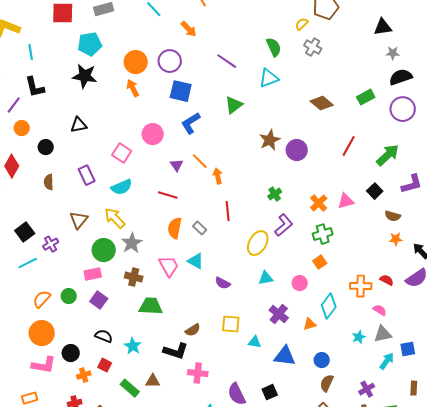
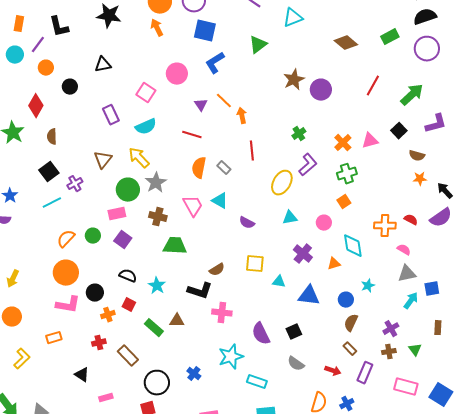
brown semicircle: (49, 182) -> (52, 137), moved
cyan diamond: (329, 306) -> (353, 246), turned -45
cyan star: (359, 337) -> (368, 286), moved

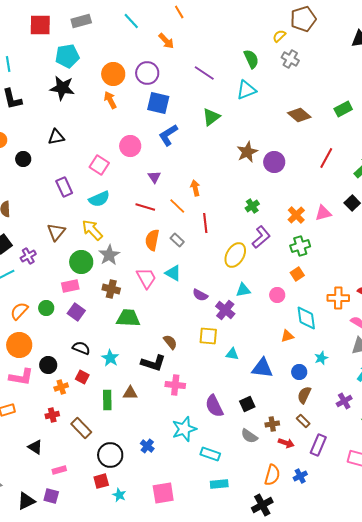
orange line: (224, 101) -> (177, 206), moved
purple cross: (303, 254) -> (225, 310), moved
brown semicircle: (217, 270) -> (170, 342), turned -98
green rectangle: (154, 328) -> (107, 400), turned 48
brown cross: (389, 352) -> (272, 424), moved

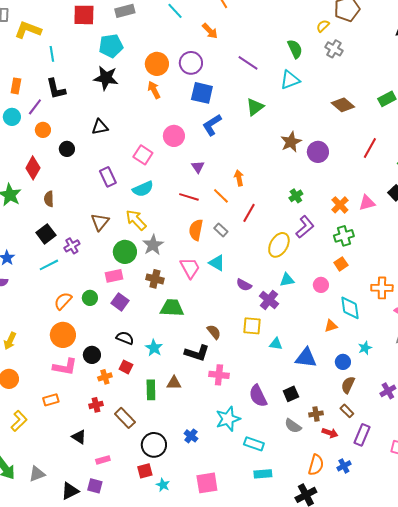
red line: (205, 223) -> (249, 213), turned 36

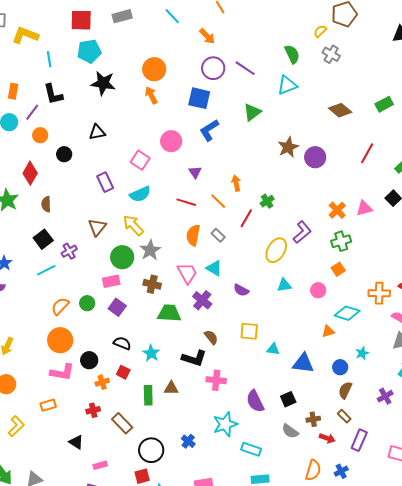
cyan pentagon: (111, 46) -> (89, 51), moved
purple circle: (191, 63) -> (213, 68), moved
green cross: (296, 196) -> (267, 201), moved
purple cross: (269, 300) -> (202, 300), moved
cyan diamond: (350, 308) -> (347, 313), turned -65

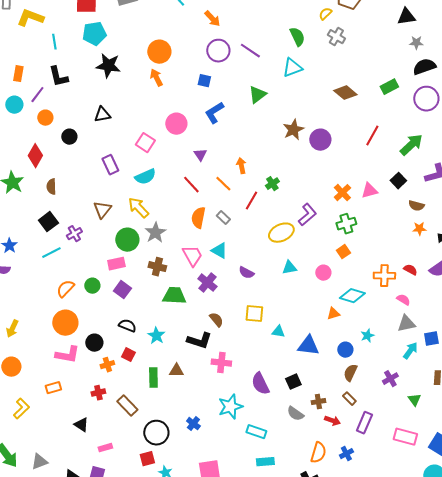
blue square: (199, 98) -> (204, 81), size x0.6
red line: (186, 202) -> (191, 185), turned 30
yellow ellipse: (276, 250) -> (281, 233), turned 35

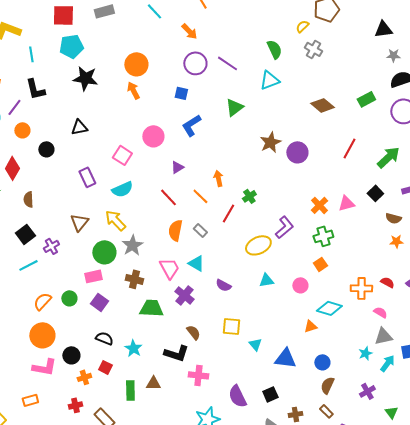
purple triangle: (200, 155) -> (177, 167), turned 32
cyan triangle: (278, 332) -> (255, 344), turned 40
cyan star: (367, 336) -> (365, 353), moved

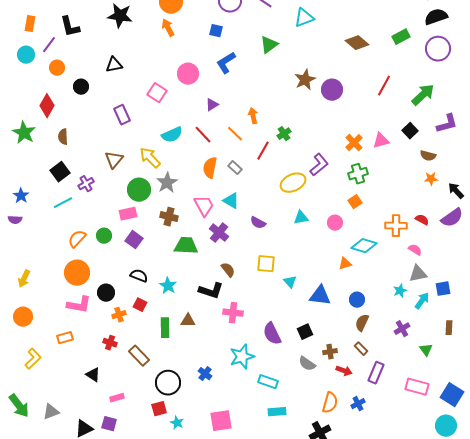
cyan semicircle: (122, 189) -> (172, 135), moved
red cross: (75, 405) -> (110, 343), turned 32

